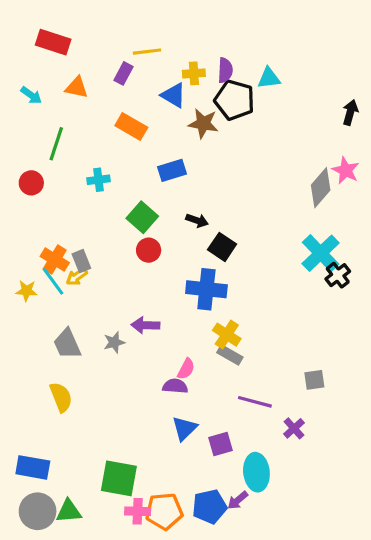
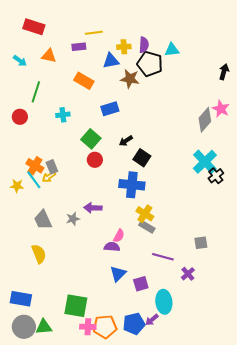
purple rectangle: (124, 73) -> (79, 47), turned 56
blue triangle: (174, 95) -> (111, 61), turned -42
black arrow: (197, 220) -> (126, 141), turned 128

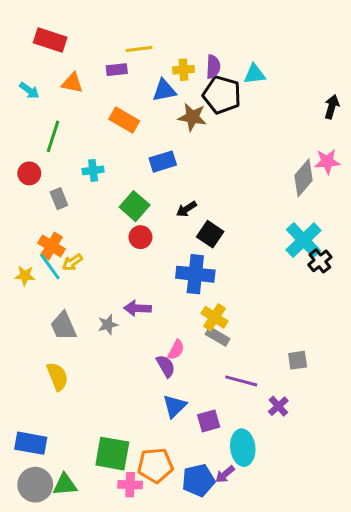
pink star: (221, 109) -> (327, 162), turned -30
gray rectangle: (52, 167) -> (59, 199), moved
purple semicircle: (112, 247) -> (166, 366), turned 56
orange pentagon: (105, 327) -> (155, 465), moved

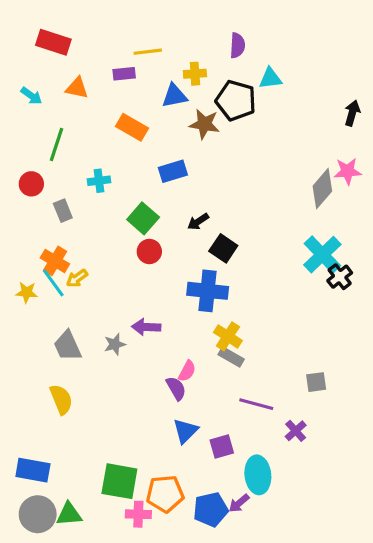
purple semicircle: (213, 67) -> (237, 45), moved

